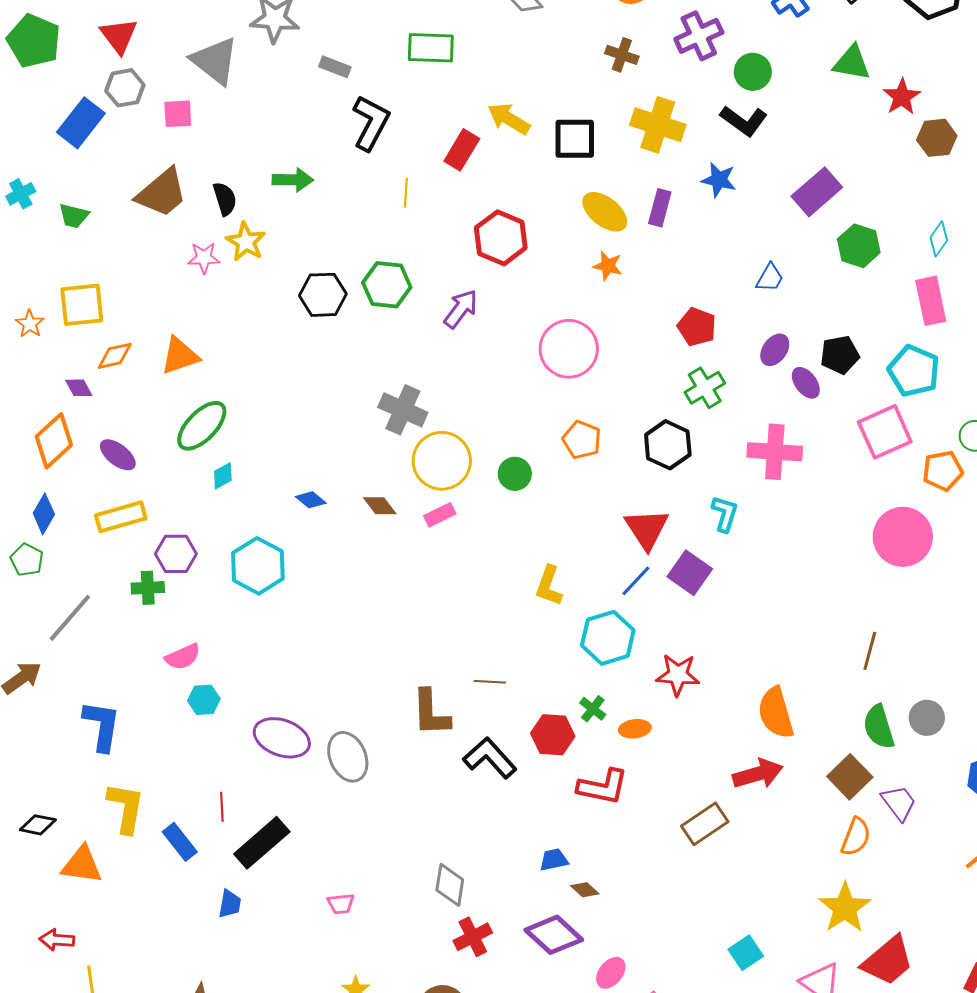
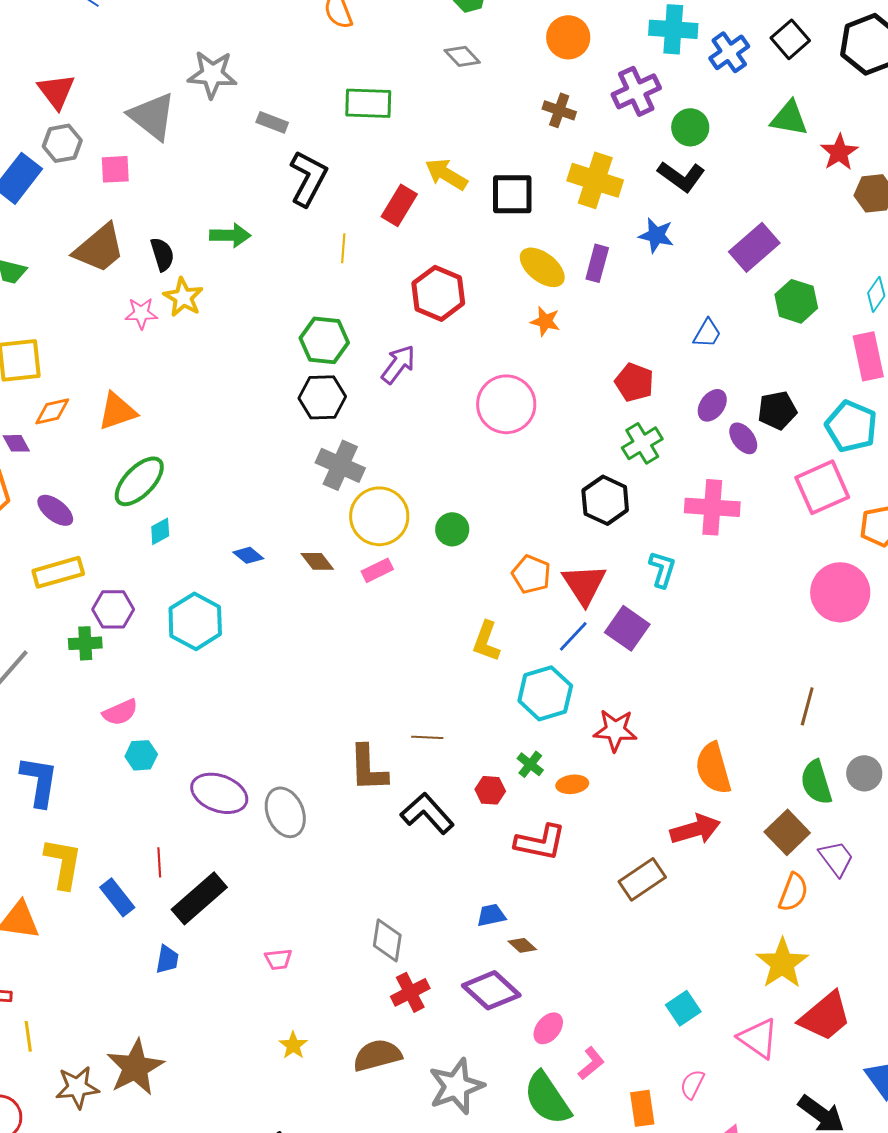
black hexagon: (323, 295) -> (322, 397), moved
orange pentagon: (582, 440) -> (531, 574), moved
red hexagon: (553, 735) -> (490, 790), size x0.7

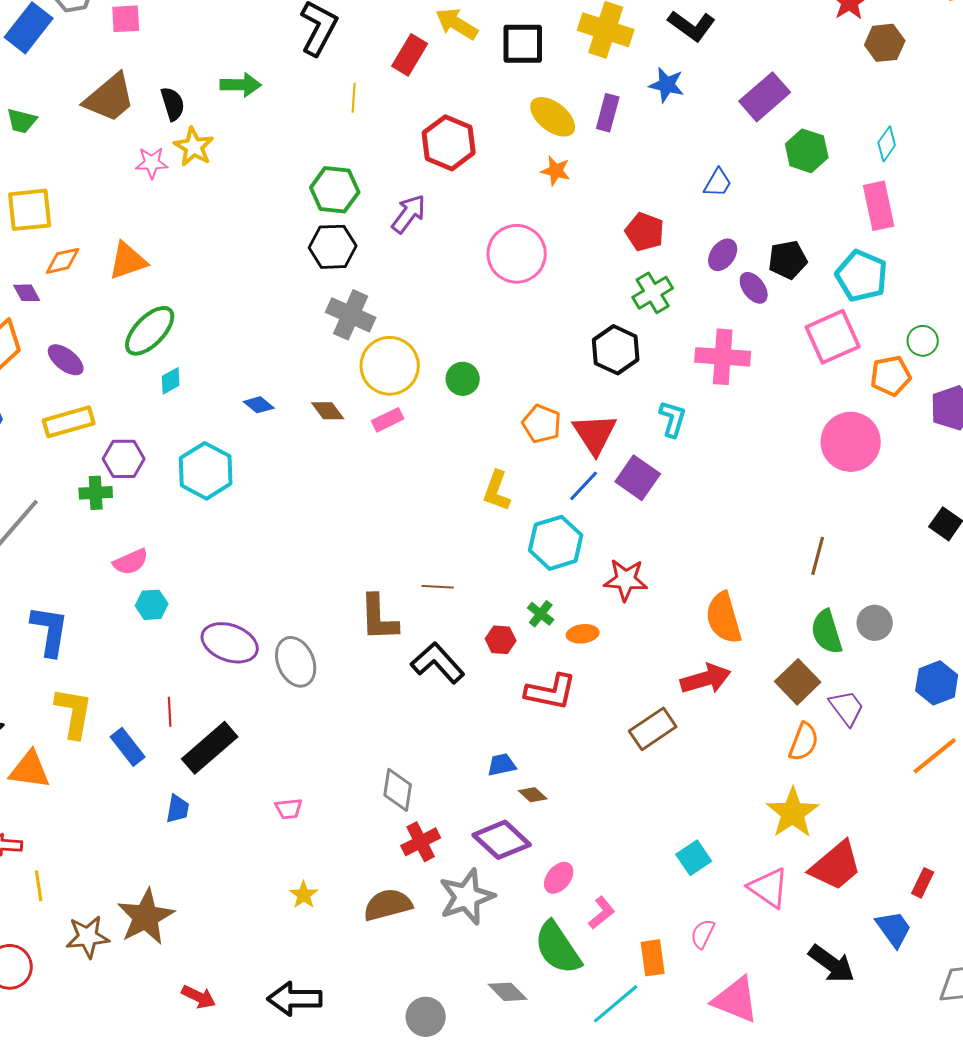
gray star: (456, 1086) -> (467, 897), moved

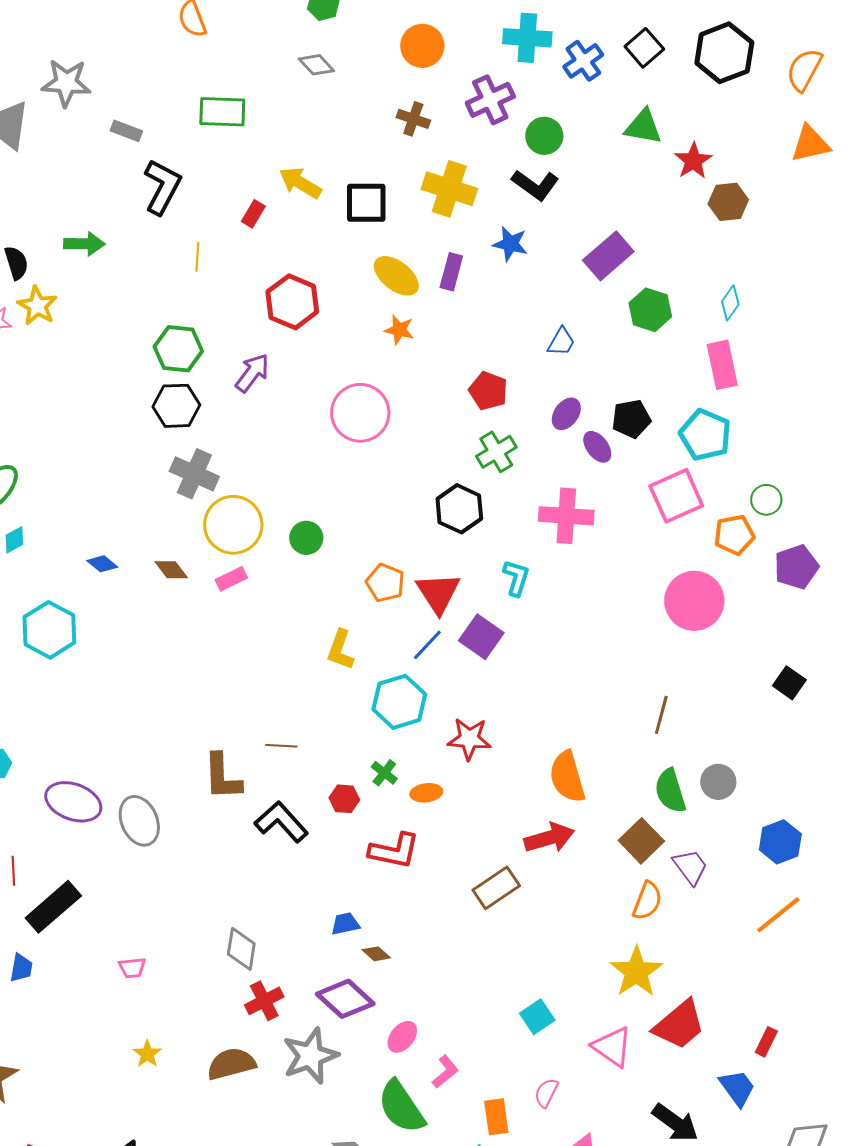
red rectangle: (410, 55) -> (253, 214), size x0.7

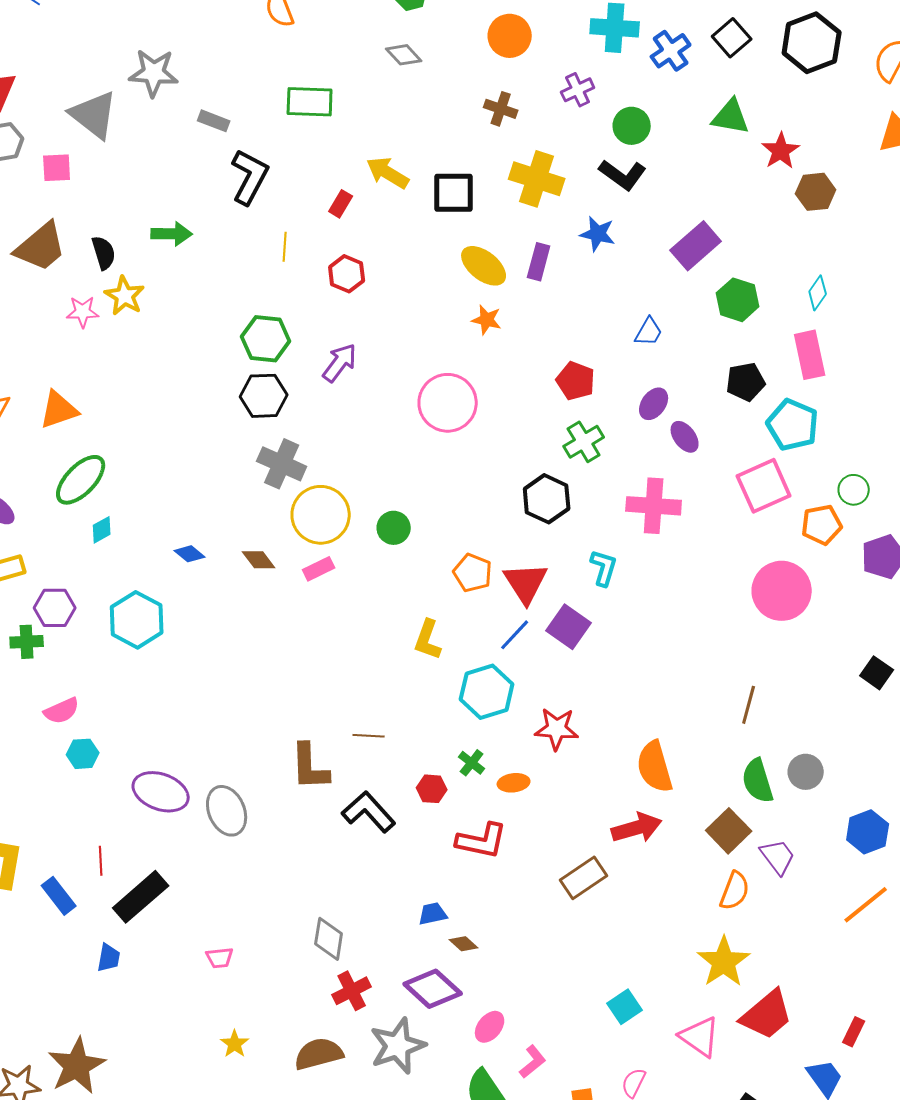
purple cross: (490, 100) -> (578, 90), size x0.7
red hexagon: (292, 302) -> (347, 274), moved, size x0.7
black pentagon: (631, 419) -> (746, 382), moved

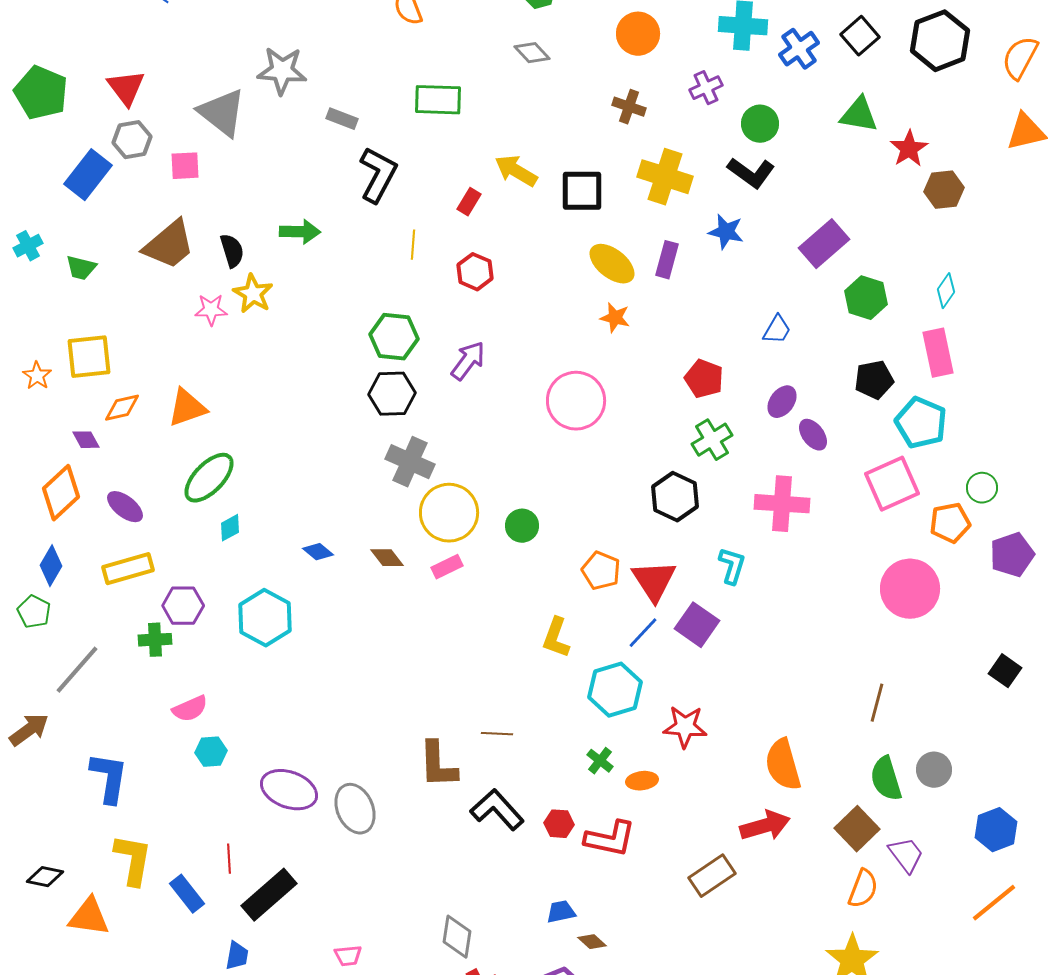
red hexagon: (432, 789) -> (559, 824), moved

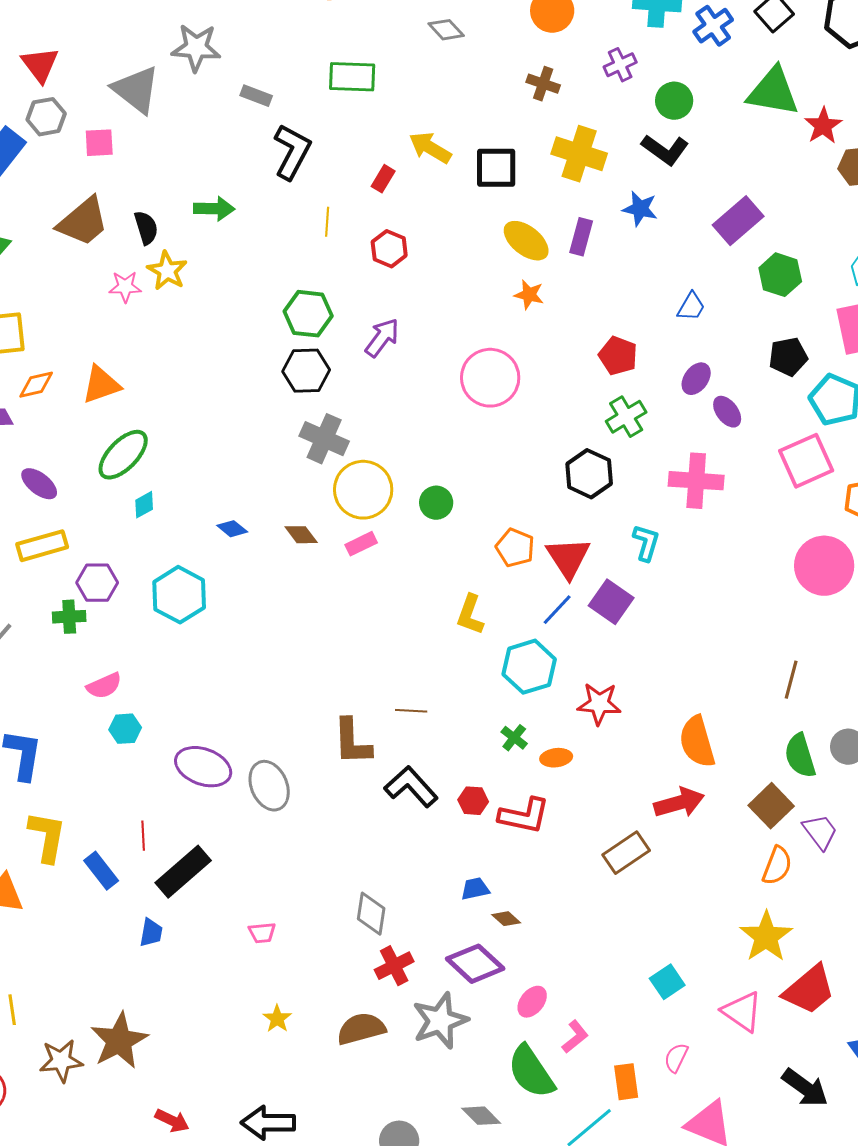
green triangle: (859, 115) -> (773, 92), size x1.4

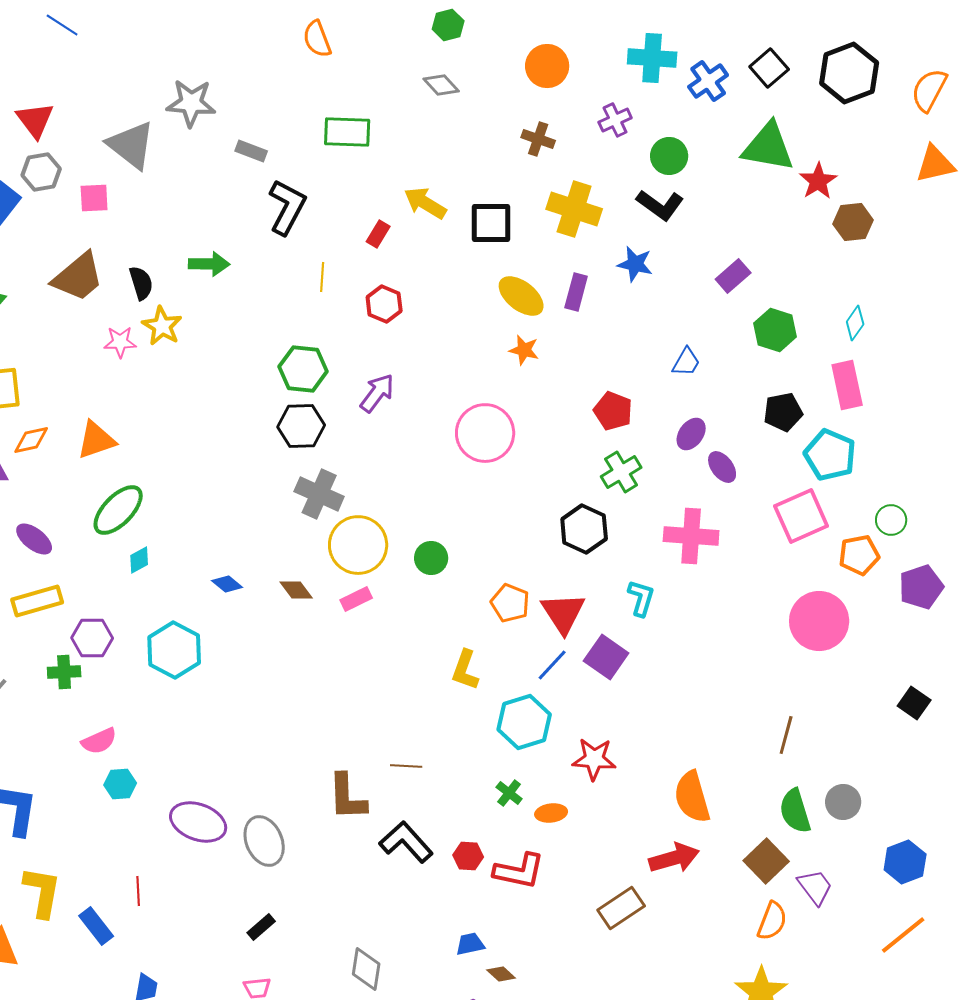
purple rectangle: (738, 221) -> (733, 276), size x0.7
black rectangle: (183, 872) -> (261, 927), moved, size x0.5

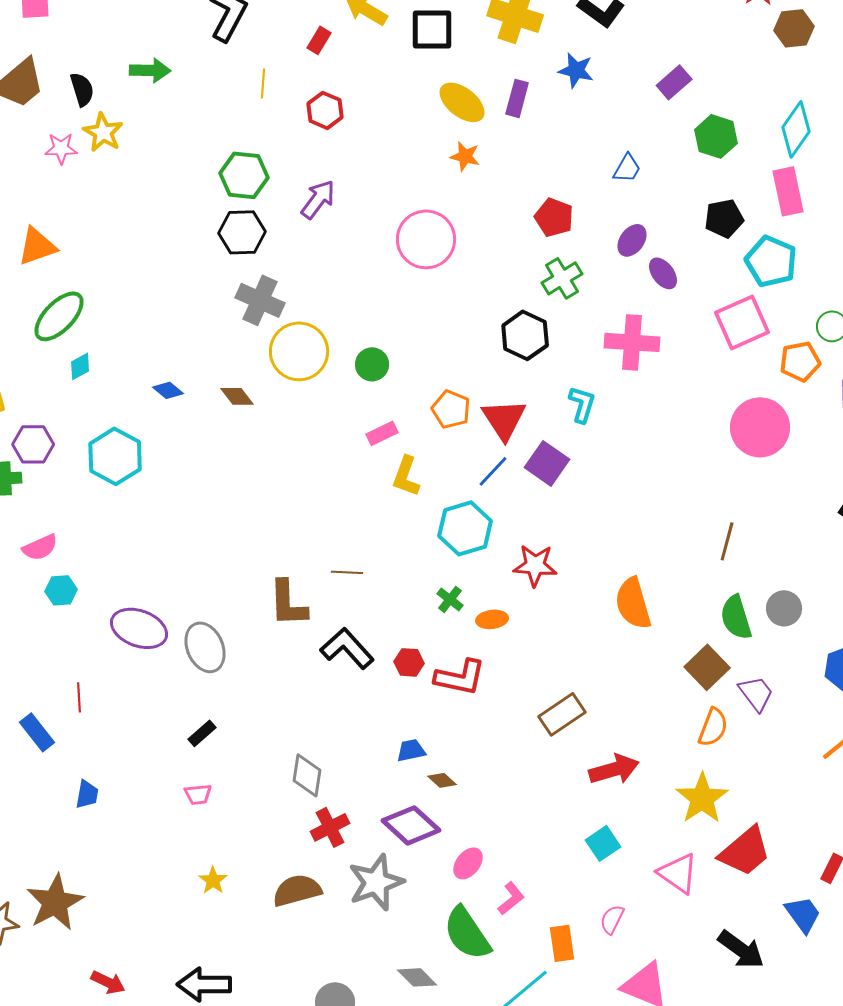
cyan diamond: (855, 323) -> (796, 129), size x1.6
pink rectangle: (356, 599) -> (382, 433), moved
red arrow: (674, 858) -> (614, 769), moved

